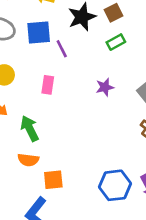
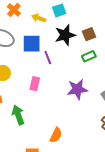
purple star: (105, 87) -> (77, 89), size x1.5
orange semicircle: (28, 160) -> (56, 135), moved, turned -77

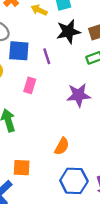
blue square: (32, 44) -> (19, 51), moved
orange semicircle: (56, 135) -> (62, 146), moved

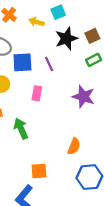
purple star: (78, 95) -> (83, 97), turned 30

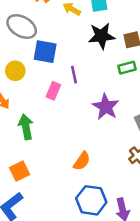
purple line: (49, 64) -> (74, 75), moved
orange square: (39, 171) -> (19, 171), moved, turned -35

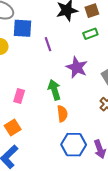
pink rectangle: (53, 91) -> (19, 96), moved
green arrow: (26, 127) -> (54, 90), moved
orange semicircle: (82, 161) -> (62, 114), turned -35

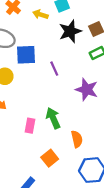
green arrow: (54, 90) -> (53, 118), moved
orange square: (13, 127) -> (50, 158), moved

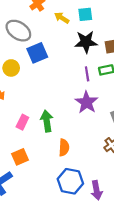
blue square: (26, 55) -> (37, 53), turned -36
purple line: (54, 69) -> (87, 74), moved
orange square: (50, 158) -> (20, 157), moved

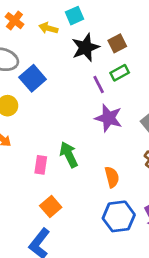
orange semicircle: (64, 147) -> (112, 177), moved

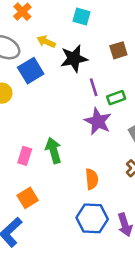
cyan square: (75, 16) -> (81, 16), turned 30
yellow arrow: (48, 28) -> (46, 42), moved
black star: (85, 48) -> (74, 59), moved
green rectangle: (120, 73) -> (116, 98), moved

